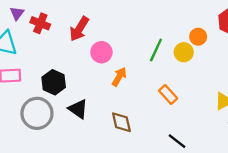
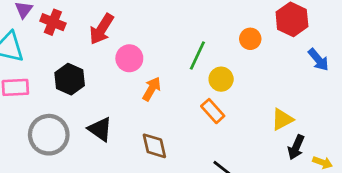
yellow circle: (184, 52) -> (221, 79), moved
black hexagon: (54, 82) -> (70, 79), moved

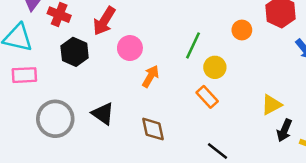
black hexagon: (70, 79) -> (75, 52), moved

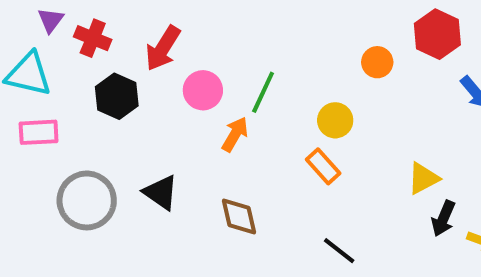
green line: (193, 45) -> (263, 92), moved

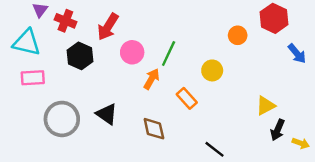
orange rectangle: (323, 166) -> (187, 98), moved

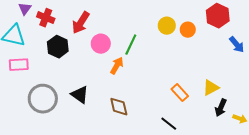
yellow circle: (212, 70) -> (167, 26), moved
orange rectangle: (187, 98) -> (180, 93), moved

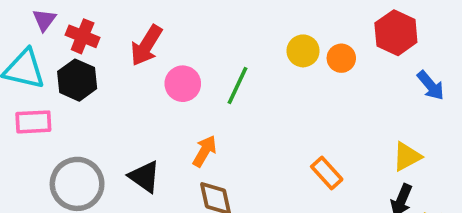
black hexagon: (58, 47) -> (77, 80), moved
orange arrow: (117, 66) -> (205, 151), moved
yellow triangle: (211, 88) -> (407, 157), moved

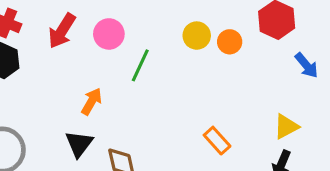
pink circle: (183, 84) -> (109, 34), moved
orange arrow: (205, 151) -> (92, 101), moved
black triangle: (145, 177) -> (79, 144), moved, turned 32

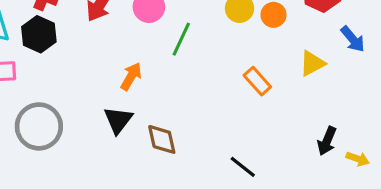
yellow triangle: (286, 126) -> (312, 63), moved
orange rectangle: (217, 141) -> (257, 81), moved

